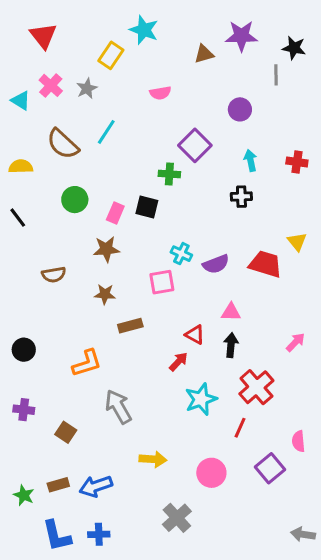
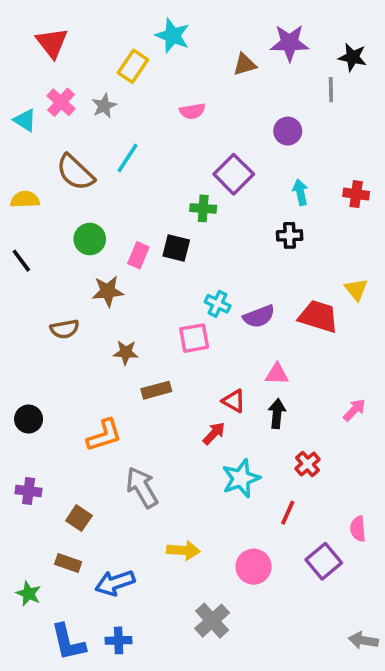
brown star: (106, 249) -> (108, 291), moved
red cross: (256, 387) -> (308, 464), size x0.6
brown rectangle: (58, 485) -> (68, 563), moved, turned 35

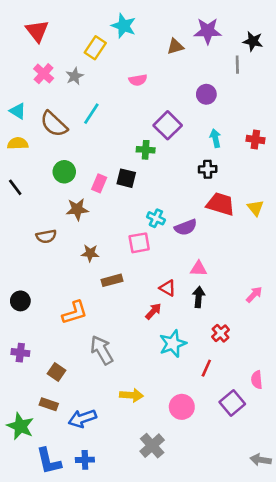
cyan triangle: (25, 120) -> (18, 111), moved
red trapezoid: (318, 316) -> (221, 204), moved
green star: (29, 594) -> (20, 426), size x1.5

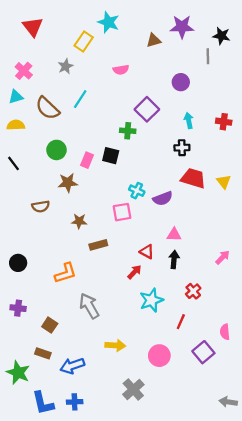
pink cross: (44, 74) -> (24, 71), moved
cyan triangle: (18, 111) -> (16, 97), turned -49

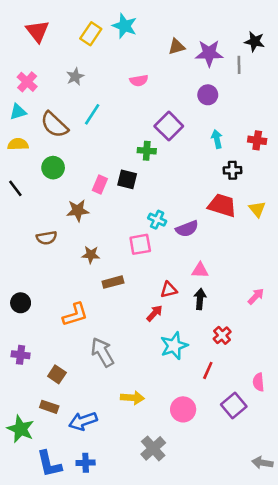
purple star: (182, 27) -> (209, 53), moved
yellow rectangle: (84, 41) -> (91, 34), moved
black cross: (182, 148) -> (232, 170), moved
green circle: (56, 150) -> (53, 168), moved
red triangle: (147, 252) -> (169, 290), turned -42

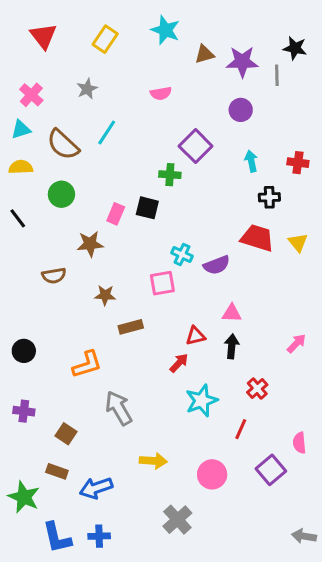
cyan star: (125, 26) -> (165, 30), moved

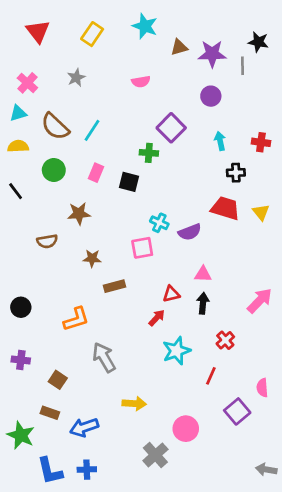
cyan line: (107, 132) -> (92, 130), moved
pink rectangle: (116, 214) -> (96, 173), moved
pink arrow: (296, 343) -> (260, 301), size x1.5
pink circle: (212, 474) -> (186, 429), moved

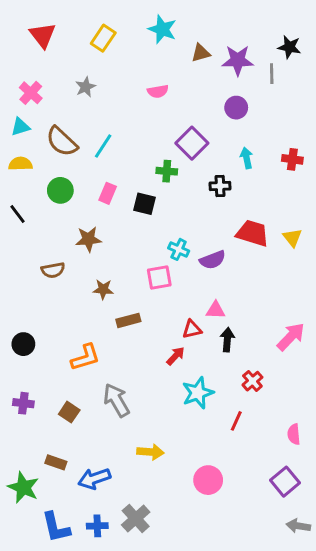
black cross: (236, 173) -> (220, 186), moved
pink triangle: (203, 274) -> (216, 310), moved
brown square: (58, 380) -> (69, 412), moved
purple square: (237, 411) -> (285, 482), moved
gray cross: (155, 455) -> (136, 518), moved

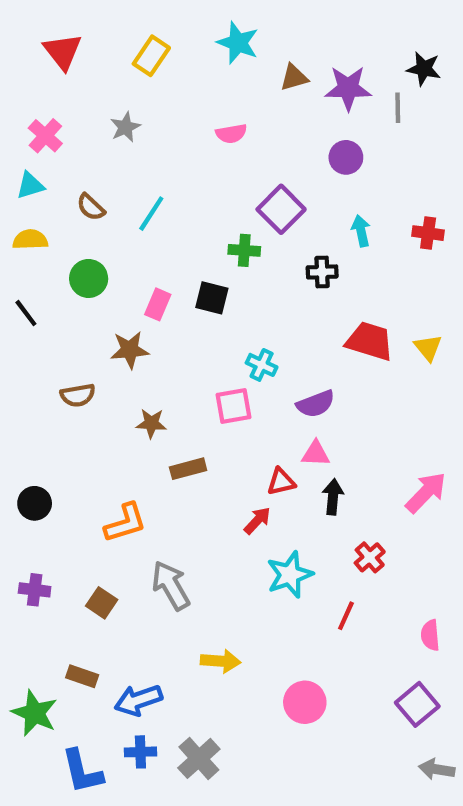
brown semicircle: (62, 142) -> (91, 207), size x0.6
pink rectangle: (108, 193) -> (158, 304), moved
purple semicircle: (213, 260) -> (316, 404), moved
blue cross: (97, 526) -> (140, 752), moved

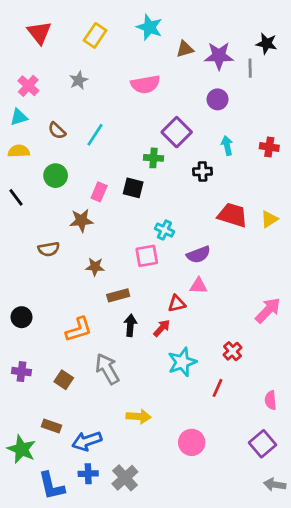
pink semicircle: (231, 134) -> (145, 84), size x1.5
yellow triangle: (428, 348) -> (269, 219), turned 36
black arrow: (333, 497) -> (130, 325), moved

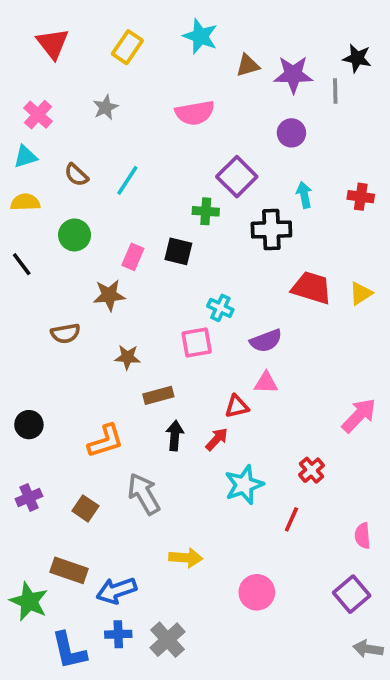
black cross: (203, 172) -> (271, 230), size x1.5
purple cross: (22, 372) -> (29, 498), turned -30
brown rectangle: (51, 426) -> (69, 570), size x1.4

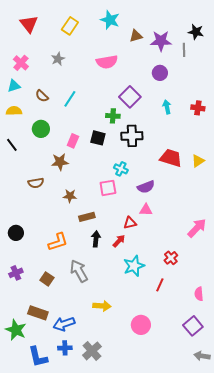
black cross: (271, 230) -> (132, 136), moved

